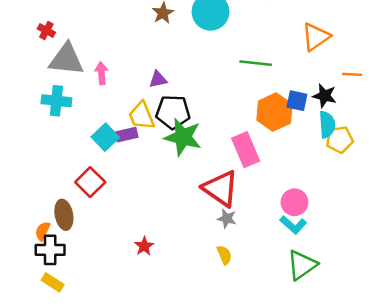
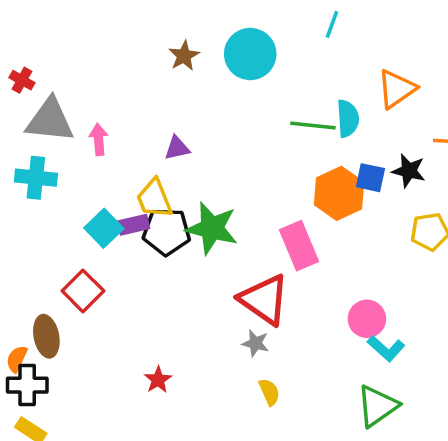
black pentagon: (173, 112) -> (167, 232), moved
cyan semicircle: (327, 125) -> (348, 118), moved
gray star: (227, 219) -> (255, 343), moved
cyan L-shape: (293, 225) -> (386, 348), moved

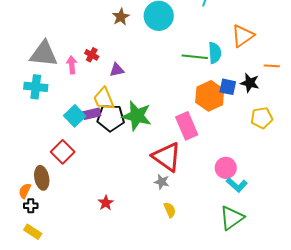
red cross: (22, 80) -> (92, 55), moved
black cross: (27, 385) -> (31, 206), size x0.6

